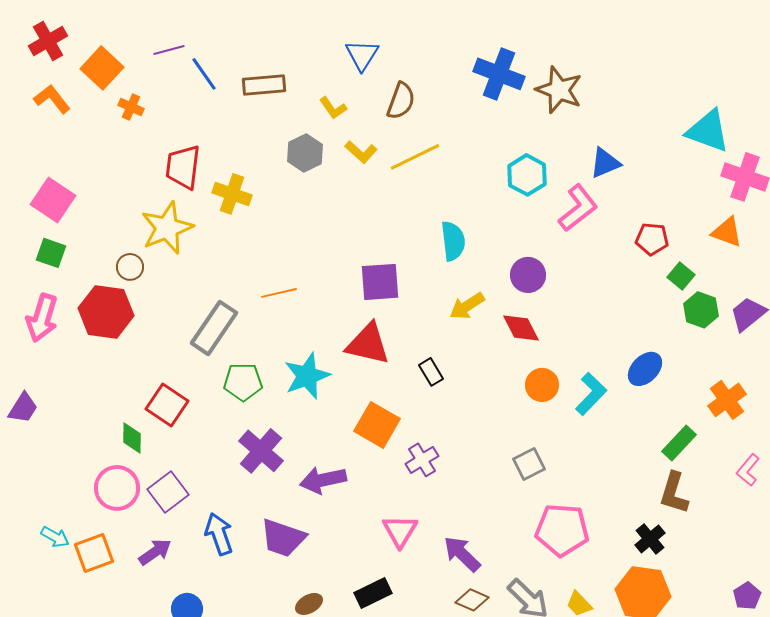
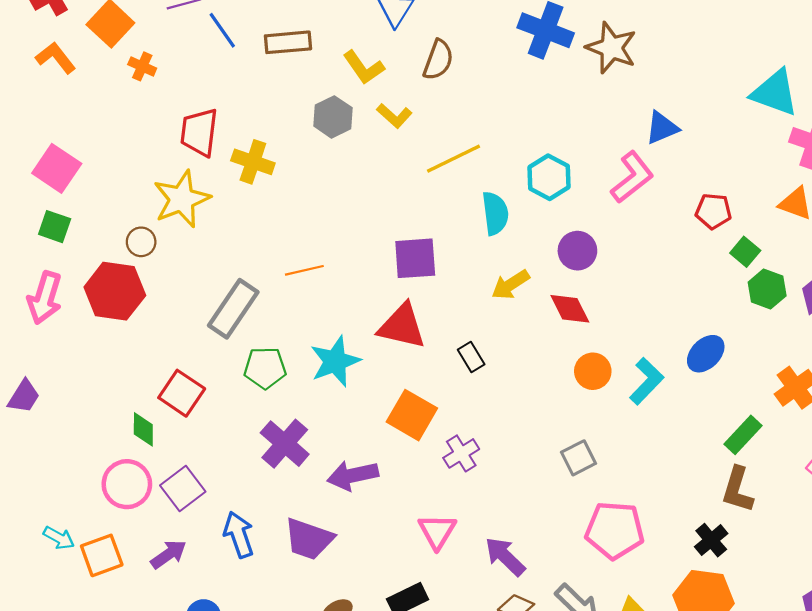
yellow L-shape: (333, 108) -> (364, 68), size x1.4
yellow line: (415, 157) -> (454, 159), moved
cyan hexagon: (527, 175) -> (549, 177), moved

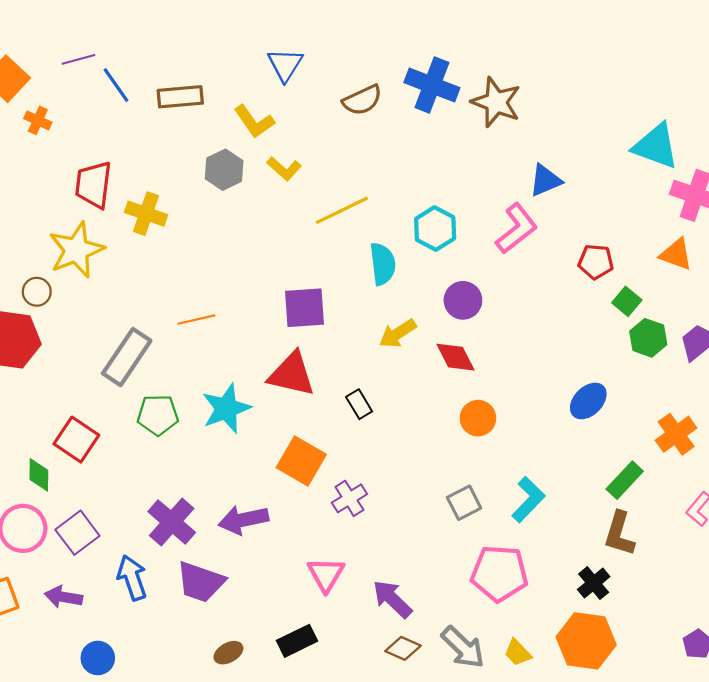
brown semicircle: (438, 60) -> (362, 100), moved, turned 45
cyan L-shape: (647, 381) -> (528, 500), moved
purple cross: (285, 444) -> (172, 522), moved
purple arrow: (169, 554) -> (64, 597), turned -135

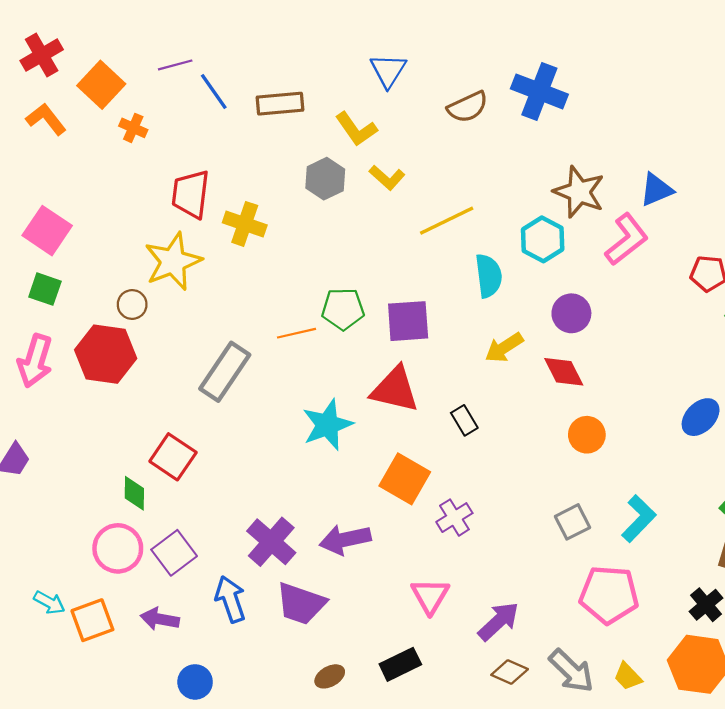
brown star: (496, 102) -> (579, 192), moved
green pentagon: (158, 415) -> (343, 309), moved
purple arrow: (392, 599) -> (499, 621), turned 93

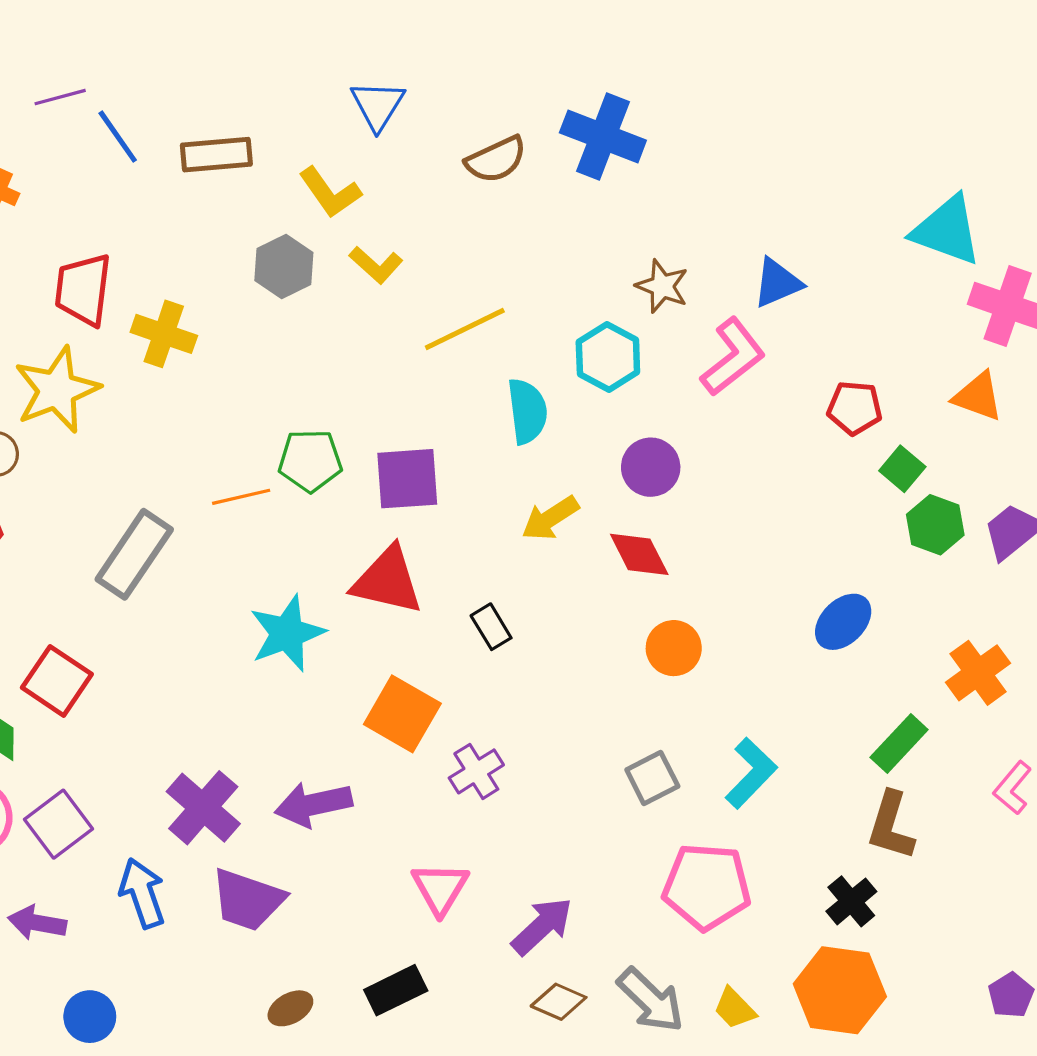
brown star: (579, 192) -> (662, 286), size x0.7

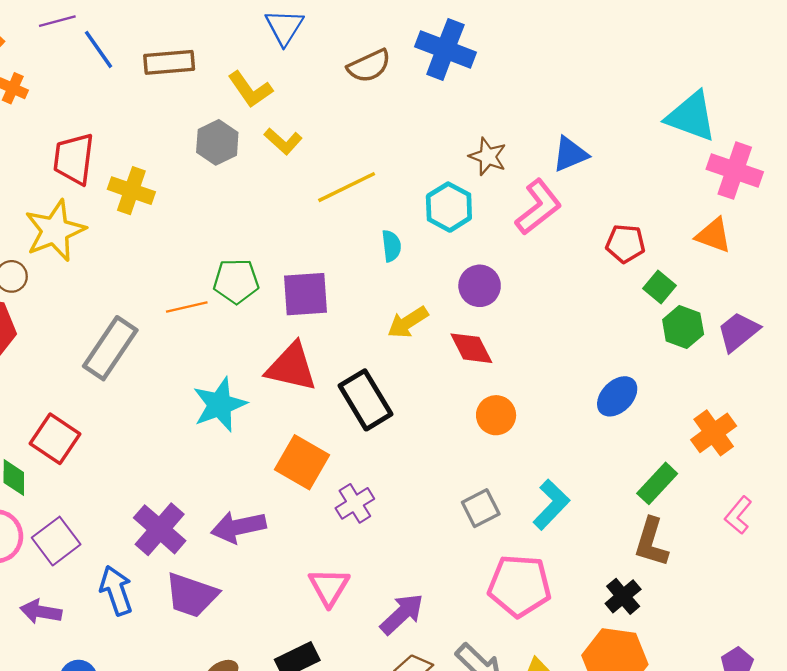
cyan semicircle: (527, 411) -> (391, 246), size x0.7
black rectangle: (491, 627) -> (365, 400), size x1.8

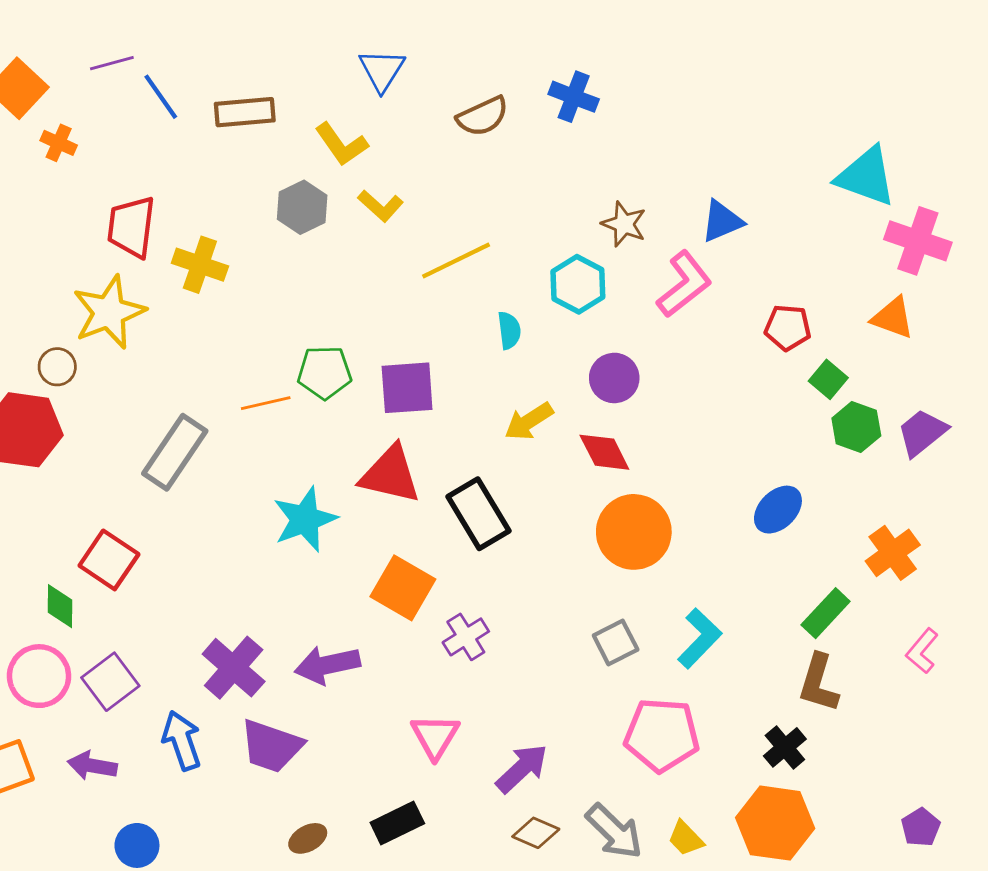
blue cross: (445, 49) -> (574, 97), size x0.7
orange circle: (496, 415) -> (634, 532), size x1.6

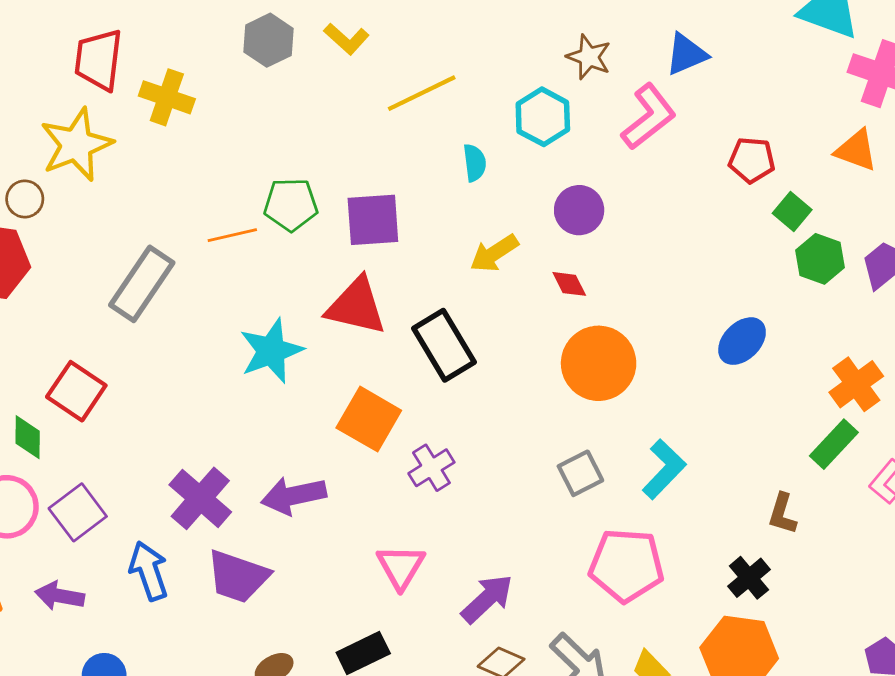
red diamond: (604, 452) -> (569, 284), size x0.7
green rectangle: (826, 613) -> (834, 444), moved
brown L-shape: (819, 683) -> (782, 514), size x0.7

